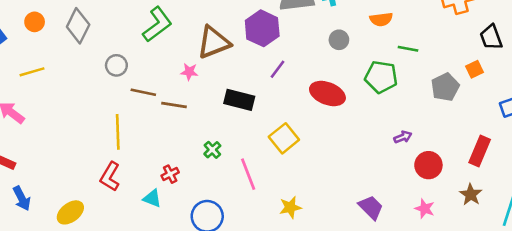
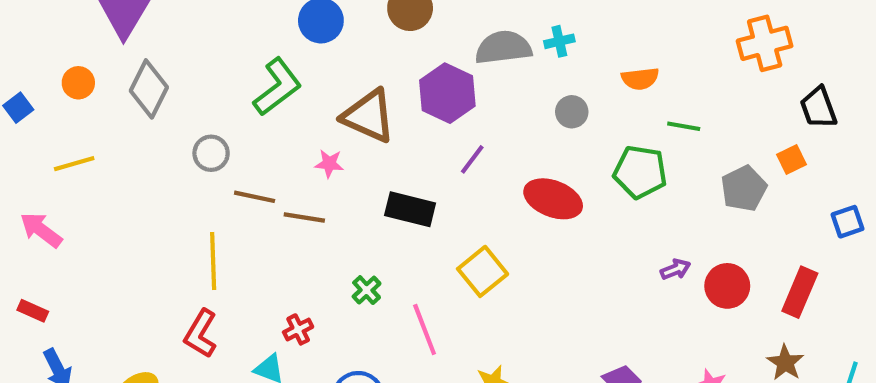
brown triangle: (214, 42) -> (369, 116), turned 45
red circle: (428, 165) -> (727, 286), moved

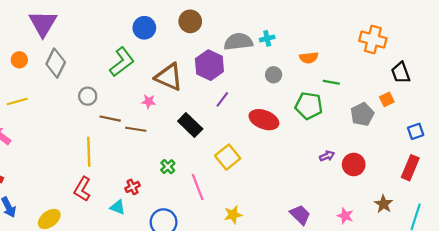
orange cross: (765, 43) -> (373, 40), turned 30
black rectangle: (410, 209) -> (190, 125), turned 30
red rectangle: (800, 292) -> (410, 168), moved

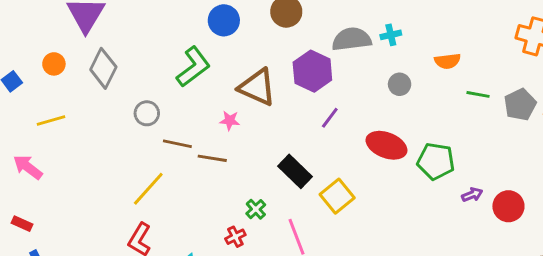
green pentagon: (309, 106) -> (436, 161), moved
gray pentagon: (362, 114) -> (520, 105), moved
black rectangle: (190, 125) -> (295, 171), moved
yellow line: (89, 152) -> (148, 189), turned 44
red cross: (133, 187) -> (235, 237), moved

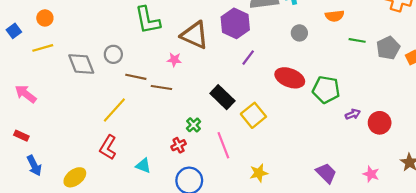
green L-shape: (193, 67) -> (148, 20), turned 116
gray diamond: (103, 68) -> (81, 64), moved, turned -48
yellow line: (51, 121) -> (43, 48), moved

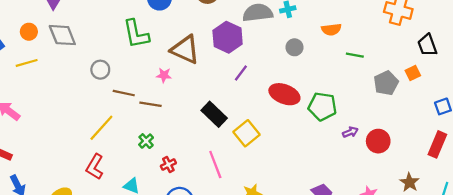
gray pentagon: (388, 48) -> (386, 83), moved
gray diamond: (81, 64) -> (62, 35), moved
green cross: (194, 125) -> (146, 141), moved

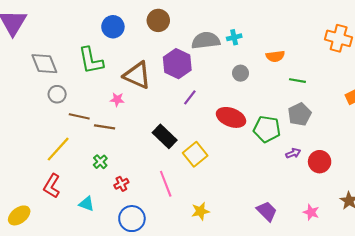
gray diamond: (62, 35) -> (44, 64), moved
gray pentagon: (386, 83) -> (300, 114), moved

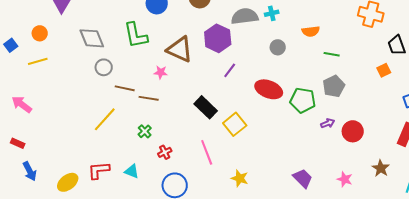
red L-shape: (52, 186) -> (99, 170), moved, turned 55
yellow star: (200, 211) -> (240, 178), turned 30

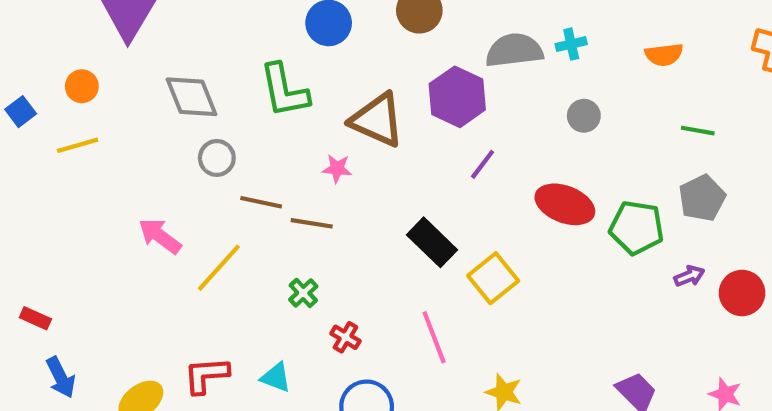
orange semicircle: (311, 31) -> (664, 55), moved
pink arrow: (22, 104) -> (160, 236), moved
red cross: (165, 152) -> (345, 337), turned -32

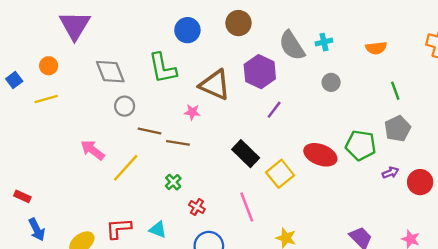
gray semicircle: (514, 50) -> (292, 46), turned -116
green line: (698, 131) -> (395, 91), turned 60
red ellipse: (565, 204) -> (320, 155), moved

